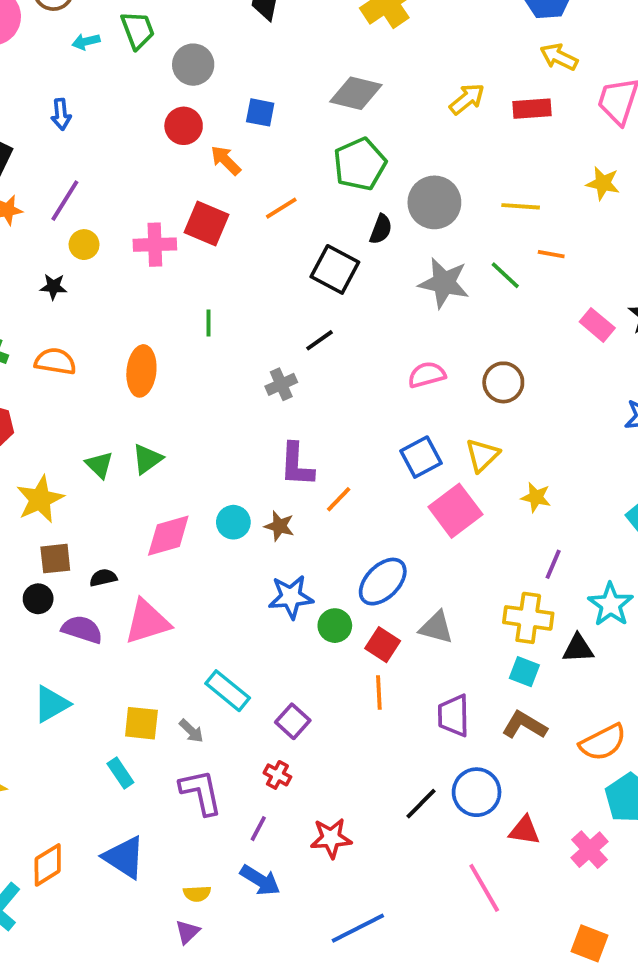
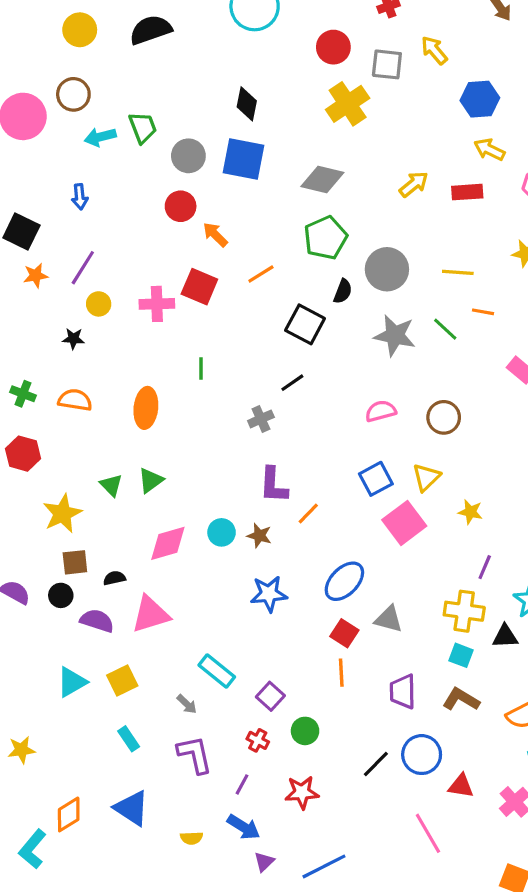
cyan arrow: (86, 42) -> (100, 137), size x1.4
blue square: (260, 112) -> (244, 159), moved, size x1.8
green circle: (335, 626) -> (305, 731), moved
yellow square: (141, 723) -> (122, 680), moved, turned -32
purple triangle: (187, 932) -> (264, 862), moved

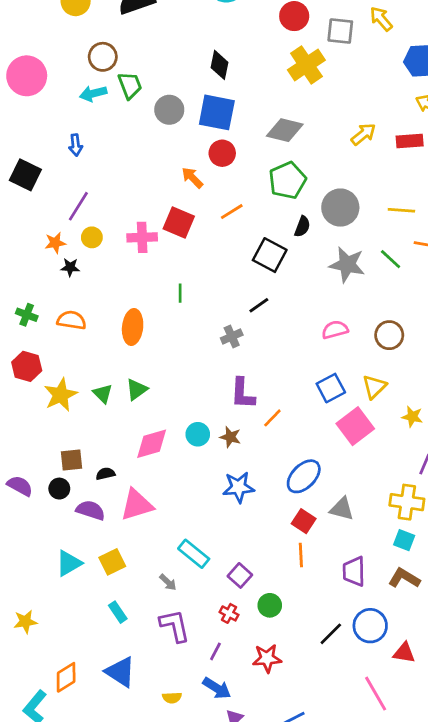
brown circle: (73, 94) -> (103, 57), moved
red circle: (181, 206) -> (222, 153), moved
orange star: (36, 276) -> (55, 243), moved
yellow star: (62, 513) -> (61, 395), moved

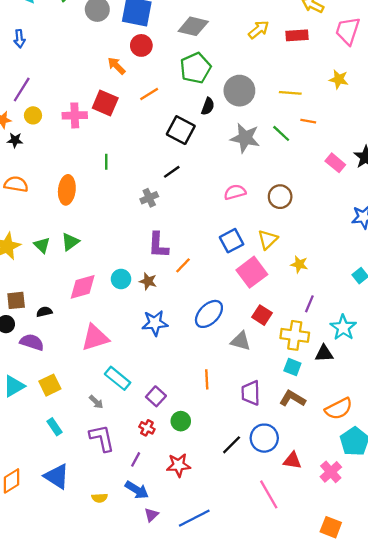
pink triangle: (137, 505) -> (95, 338), moved
red square: (304, 521) -> (262, 315), moved

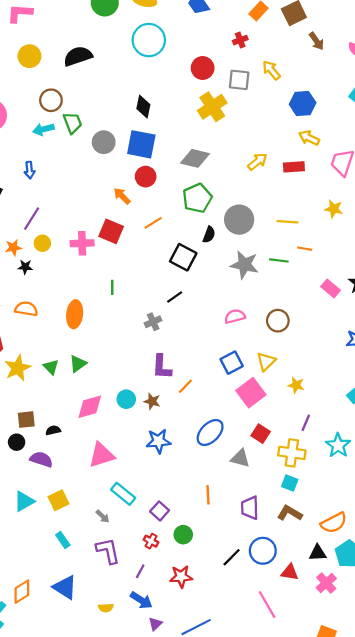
green line: (281, 133) -> (279, 260), turned -36
black triangle: (324, 353) -> (318, 553), moved

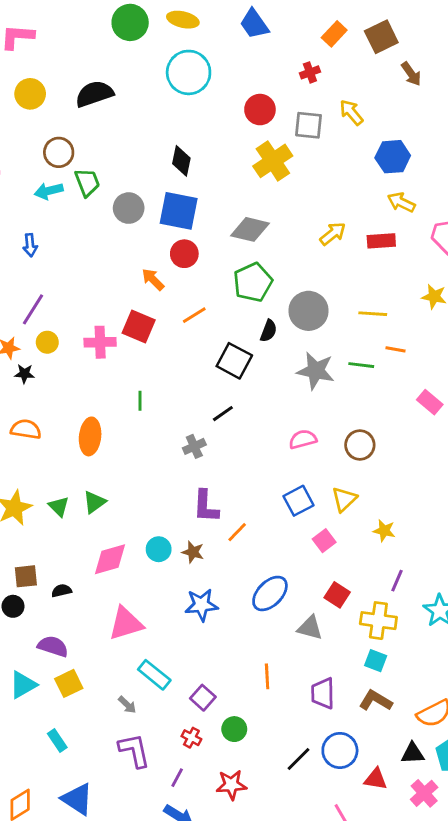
pink square: (251, 393) -> (324, 541), size x0.6
purple semicircle: (41, 459) -> (53, 646), moved
cyan rectangle: (63, 540) -> (57, 740), moved

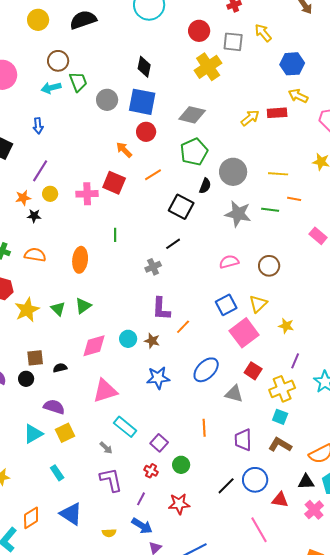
red rectangle: (381, 241) -> (277, 113), moved
pink square: (324, 541) -> (244, 333), size x1.8
yellow cross: (378, 621) -> (282, 389), turned -30

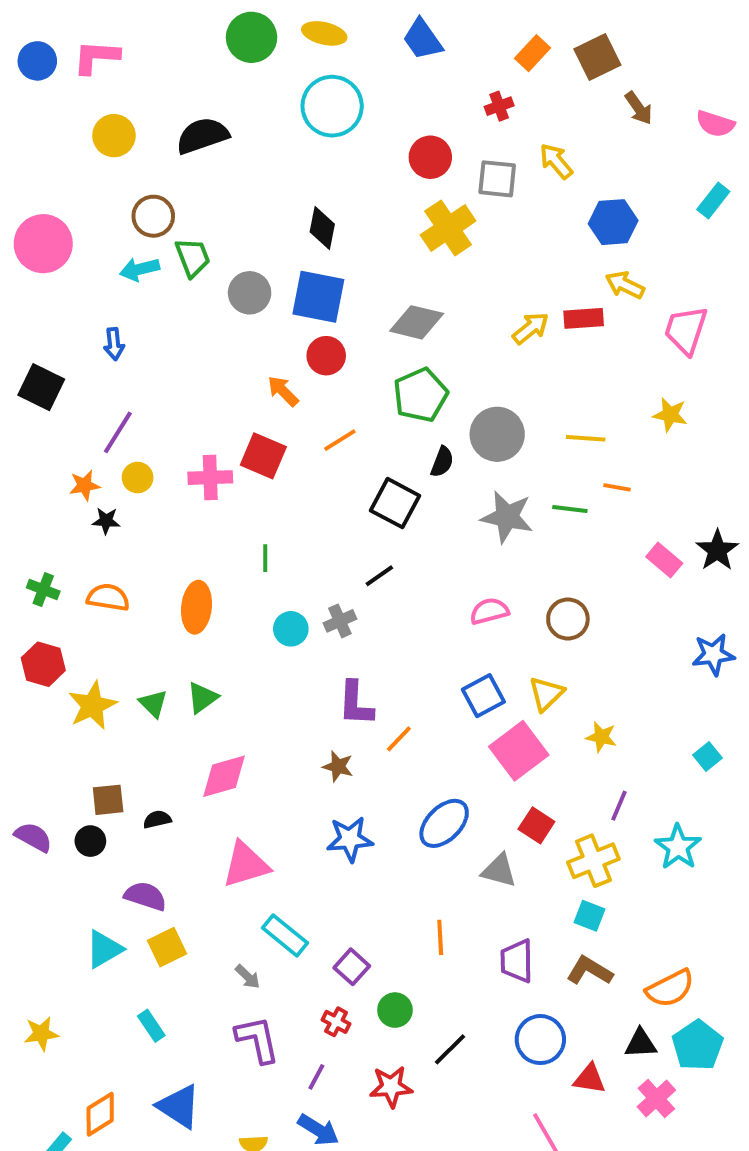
cyan circle: (128, 339) -> (291, 629), moved
black line: (226, 486) -> (450, 1049), moved

